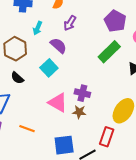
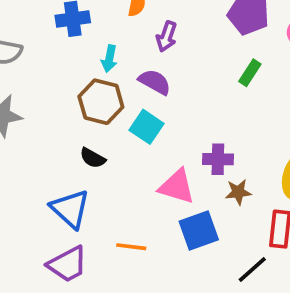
brown hexagon: (15, 49) -> (101, 102), moved
green rectangle: (109, 52) -> (250, 73), size x0.6
brown star: (79, 112) -> (238, 192), moved
blue square: (64, 145) -> (199, 230), moved

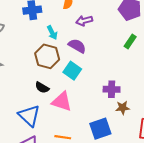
purple arrow: (166, 36) -> (84, 21), turned 56
cyan arrow: (109, 59) -> (52, 33), turned -40
pink triangle: (177, 187) -> (62, 102), moved

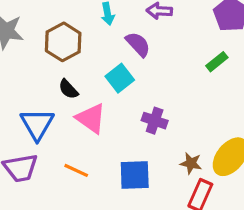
brown hexagon: (47, 56) -> (63, 42), moved
purple cross: (112, 89) -> (155, 121), moved
brown star: (123, 108) -> (191, 163), moved

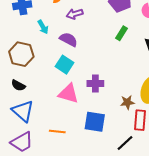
black semicircle: (68, 89) -> (18, 85), moved
pink triangle: (91, 118) -> (69, 94), moved
blue square: (135, 175) -> (95, 122), turned 30

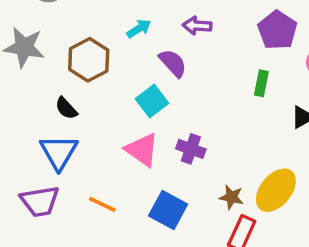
cyan arrow: (43, 27) -> (139, 29), turned -112
green rectangle: (122, 33) -> (261, 83), turned -40

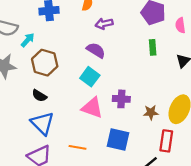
cyan arrow: (139, 29) -> (28, 40), moved
brown star: (231, 197) -> (151, 112), moved

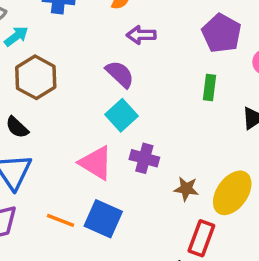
cyan square: (90, 77) -> (121, 115), moved
blue square: (118, 140) -> (103, 219), moved

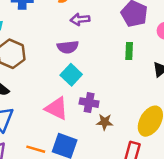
purple semicircle: (120, 74) -> (68, 47), turned 135
brown star: (186, 189) -> (105, 122), moved

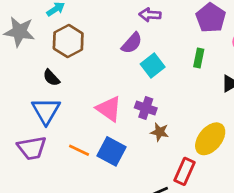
purple semicircle: (68, 47) -> (132, 43), turned -50
cyan square: (71, 75) -> (153, 66), moved

